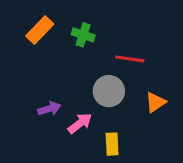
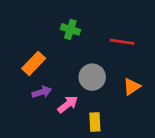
orange rectangle: (40, 30) -> (34, 63), moved
red line: (130, 59) -> (122, 42), moved

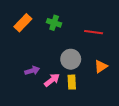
orange rectangle: (34, 63) -> (23, 23), moved
yellow rectangle: (95, 122) -> (72, 82), moved

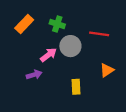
gray circle: (71, 59) -> (70, 46), moved
pink arrow: (52, 80) -> (48, 55), moved

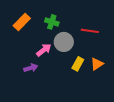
yellow rectangle: (76, 87) -> (78, 64), moved, turned 32

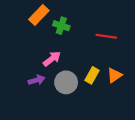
orange rectangle: (22, 22) -> (39, 15), moved
gray circle: (64, 42) -> (66, 82), moved

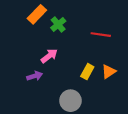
green cross: (61, 26) -> (58, 24), turned 32
gray circle: (66, 82) -> (70, 101), moved

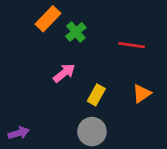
yellow rectangle: (87, 72) -> (96, 95), moved
purple arrow: (35, 76) -> (19, 133), moved

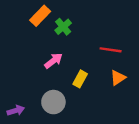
red line: (132, 45) -> (111, 50), moved
gray circle: (92, 132) -> (53, 102), moved

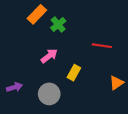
orange triangle: (118, 78) -> (116, 83), moved
purple arrow: (16, 111) -> (14, 87), moved

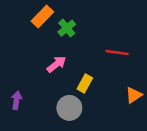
purple arrow: (14, 87) -> (17, 100), turned -64
gray circle: (49, 94) -> (69, 108), moved

